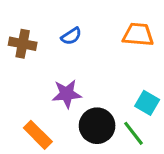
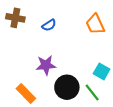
orange trapezoid: (138, 35) -> (95, 24), turned -120
brown cross: (23, 44) -> (15, 18), moved

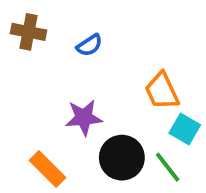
orange trapezoid: (95, 24) -> (162, 91), moved

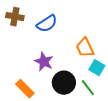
blue semicircle: (89, 45) -> (47, 24), size x1.5
purple star: (84, 118) -> (44, 62), turned 30

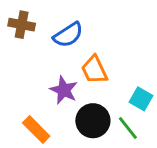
orange trapezoid: (85, 48) -> (94, 70), moved

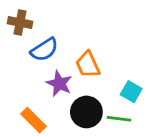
blue semicircle: (68, 35) -> (44, 50), moved
green line: (128, 128) -> (119, 119), turned -45

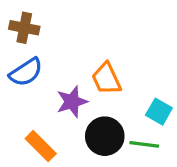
blue semicircle: (44, 50) -> (26, 72), moved
purple star: (59, 84) -> (72, 102), turned 30

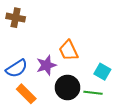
blue semicircle: (26, 72) -> (17, 68), moved

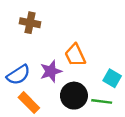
brown cross: (16, 18) -> (30, 23), moved

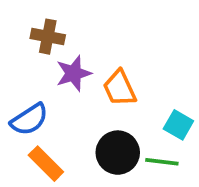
purple star: (51, 71) -> (74, 73), moved

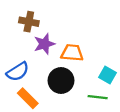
orange trapezoid: (120, 88) -> (72, 53), turned 120
black circle: (118, 153) -> (61, 80), moved

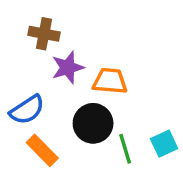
cyan square: (108, 75) -> (164, 144), moved, turned 35
green line: (98, 97) -> (125, 149), moved, turned 66

